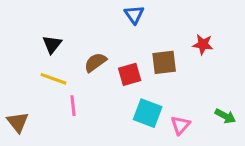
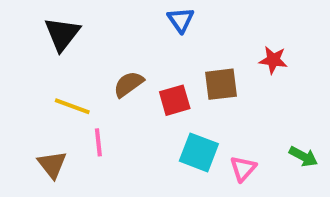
black triangle: (52, 44) -> (62, 34), moved, size x1.4
brown triangle: (18, 122) -> (52, 165), moved

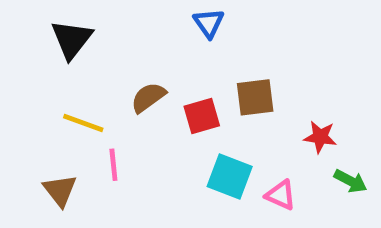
red star: (273, 60) -> (320, 137), moved
pink triangle: (243, 169) -> (281, 195), turned -48

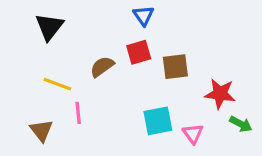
red square: (202, 116) -> (139, 52), moved
red star: (320, 137) -> (220, 94), size x1.4
cyan square: (230, 176) -> (158, 121), turned -32
pink triangle: (281, 195) -> (193, 134), turned 30

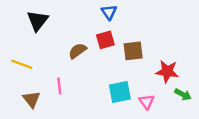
yellow line: (57, 84) -> (22, 64), moved

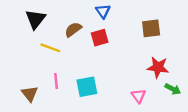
brown semicircle: (77, 51) -> (73, 30), moved
brown square: (133, 51) -> (151, 28), moved
yellow line: (22, 64) -> (50, 48), moved
cyan square: (120, 92) -> (87, 87), moved

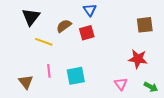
brown square: (151, 28) -> (145, 25), moved
green arrow: (173, 89) -> (151, 87), moved

